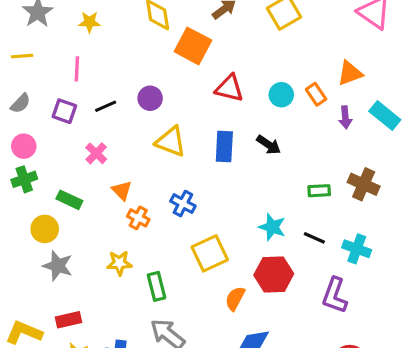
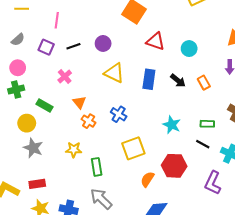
orange rectangle: (316, 94) -> (204, 83), moved
green rectangle: (319, 191) -> (207, 124), moved
cyan star: (272, 227) -> (172, 125), moved

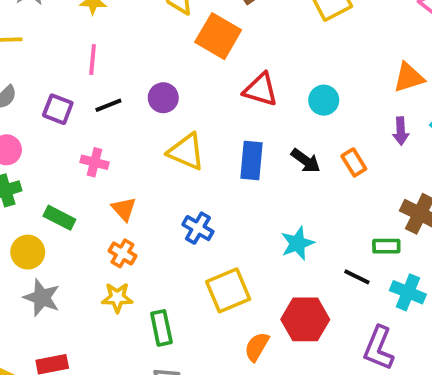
pink line: (57, 20) -> (93, 60), moved
pink cross: (65, 76) -> (95, 162), turned -32
orange cross: (89, 121) -> (122, 253), moved
green rectangle: (207, 124) -> (386, 246), moved
cyan star: (172, 125) -> (297, 243), turned 30

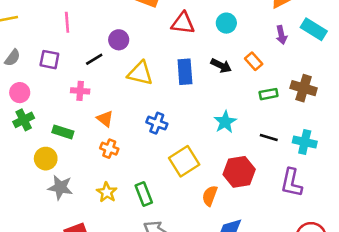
black line: (108, 105) -> (94, 59), moved
green rectangle: (386, 246) -> (269, 94), moved
yellow star: (117, 298) -> (107, 192), moved, turned -30

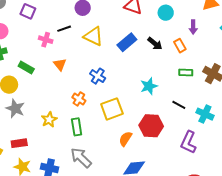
purple arrow: (281, 35) -> (193, 27), moved
black line: (94, 59) -> (64, 29), moved
blue rectangle: (185, 72) -> (127, 42), turned 42
orange cross: (109, 149) -> (79, 99), moved

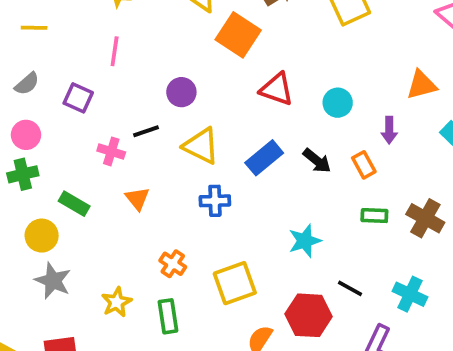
blue cross: (98, 76) -> (215, 201), moved, turned -35
black line: (179, 105) -> (350, 288), moved

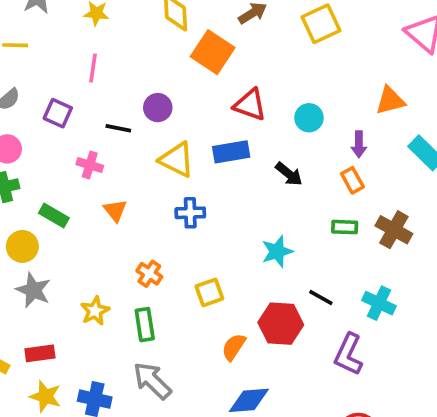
black line: (146, 131) -> (118, 128), moved, turned 30
blue rectangle: (264, 158) -> (231, 152), moved, turned 30
orange rectangle: (364, 165) -> (352, 180), moved
yellow square: (235, 283) -> (209, 292), size x0.7

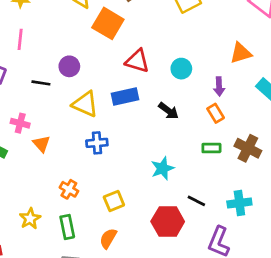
pink cross: (90, 165) -> (20, 123), moved
cyan cross: (379, 303) -> (239, 203), turned -30
orange semicircle: (234, 347) -> (108, 238), moved

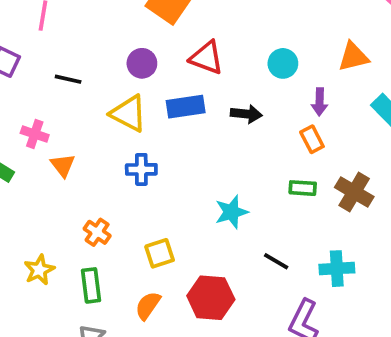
purple circle: (69, 66) -> (142, 63), moved
cyan circle: (181, 69) -> (283, 63), moved
black arrow: (168, 111) -> (246, 114), moved, turned -35
red hexagon: (168, 222) -> (211, 298), moved

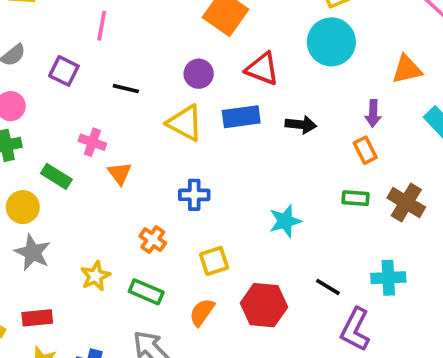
cyan circle: (283, 63) -> (331, 42), moved, size x1.6
blue cross: (141, 169) -> (194, 195), moved
black line: (276, 261) -> (328, 287), moved
green rectangle: (91, 285) -> (146, 292), turned -60

